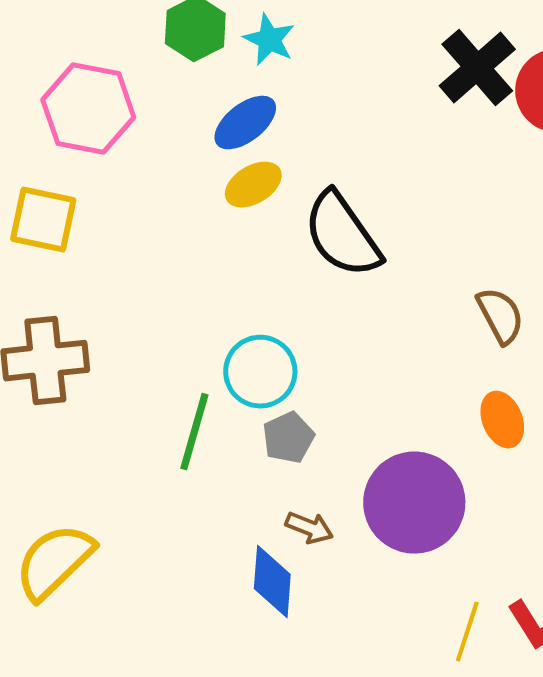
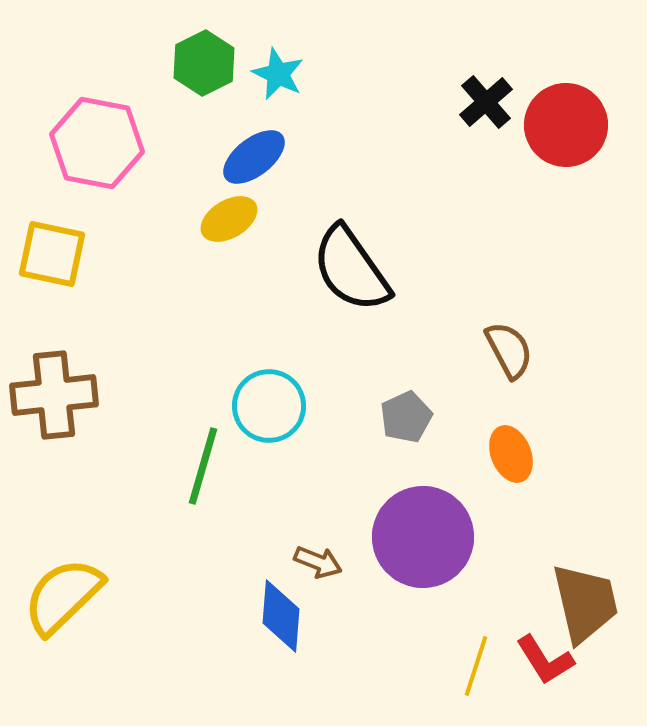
black cross: (477, 68) -> (486, 102), size x0.7
yellow ellipse: (253, 185) -> (229, 219), moved
gray pentagon: (288, 438) -> (406, 417), moved

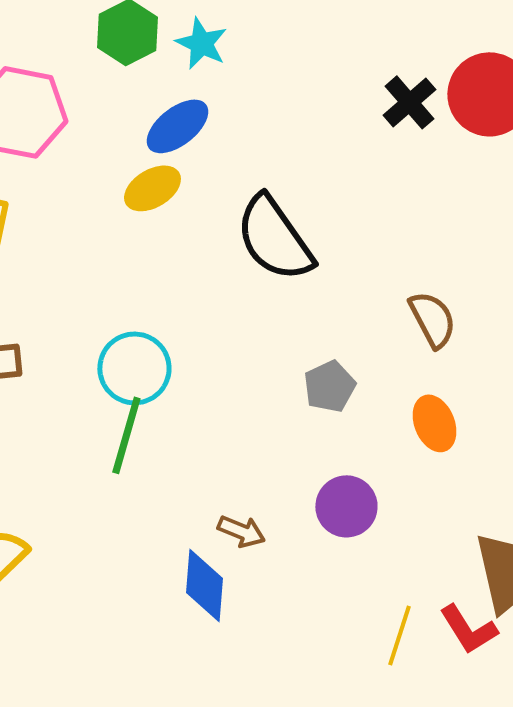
black cross: (486, 102) -> (409, 102), moved
cyan circle: (269, 406) -> (134, 368), moved
purple circle: (423, 537) -> (346, 506), size x0.6

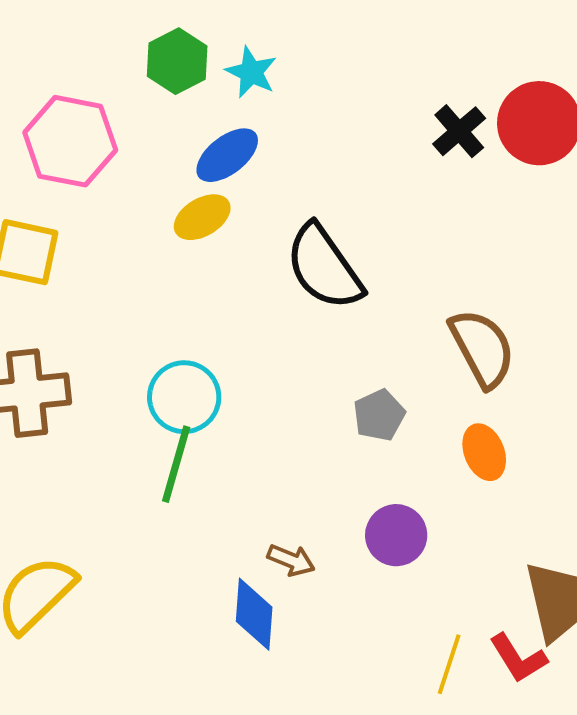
brown semicircle: (432, 319) -> (482, 348), size x1.4

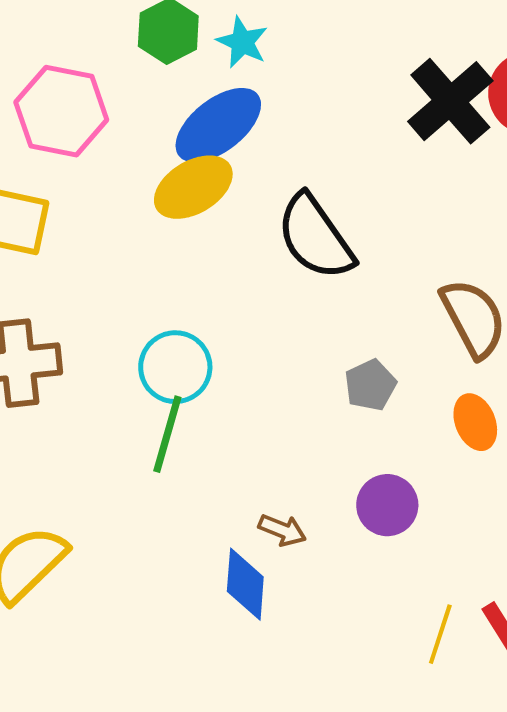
black cross: (459, 131) -> (450, 101), size x1.6
blue ellipse: (227, 155) -> (218, 125), size x1.4
yellow ellipse: (202, 217) -> (193, 187), size x1.4

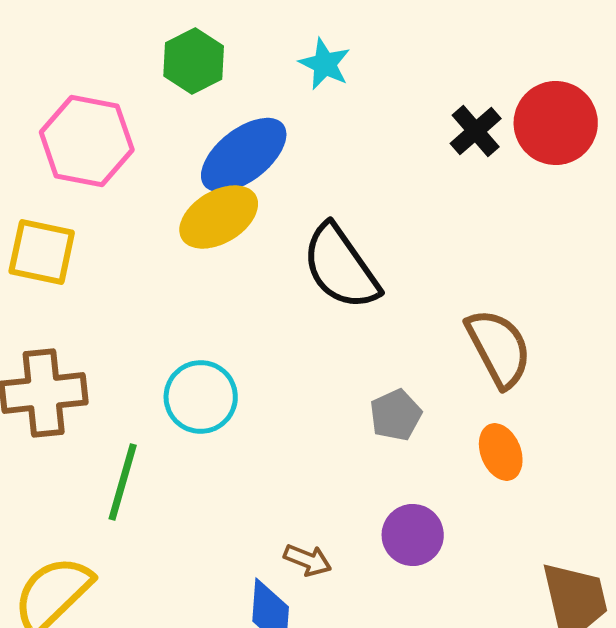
cyan star: (242, 42) -> (325, 64), moved
black cross: (450, 101) -> (476, 131), size x0.6
green line: (167, 434) -> (123, 482), moved

